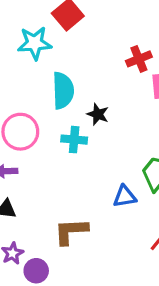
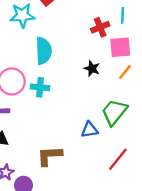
black star: (98, 114) -> (92, 68), moved
cyan cross: (74, 140) -> (40, 87), moved

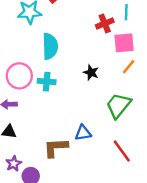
black star: (92, 68) -> (91, 72), moved
blue triangle: (90, 130) -> (83, 133), moved
red line: (118, 159) -> (122, 151), turned -75

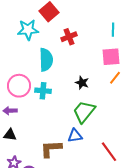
red cross: (105, 23) -> (69, 37), moved
green trapezoid: (118, 105) -> (84, 112), moved

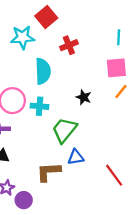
green trapezoid: (84, 112) -> (64, 130), moved

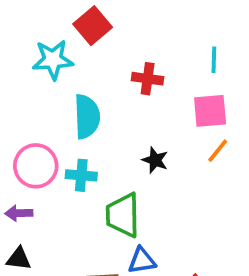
red cross: (69, 45) -> (148, 79), moved, turned 30
green trapezoid: (64, 130) -> (123, 215), turned -40

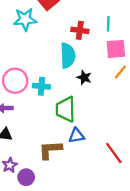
cyan line: (214, 60) -> (108, 24), moved
cyan semicircle: (87, 117) -> (68, 56), moved

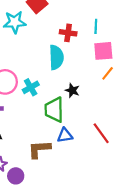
black star: (84, 77) -> (72, 90), moved
cyan cross: (41, 86) -> (31, 87), turned -35
red line: (114, 153) -> (101, 133), moved

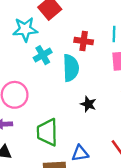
cyan cross: (31, 87) -> (43, 55), moved
green trapezoid: (54, 110) -> (47, 132), moved

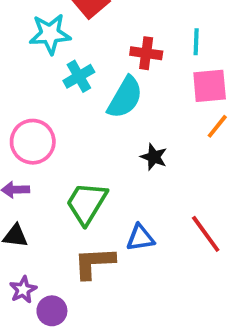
cyan semicircle: (71, 68) -> (125, 97), turned 32
green trapezoid: (47, 132) -> (87, 203), turned 32

